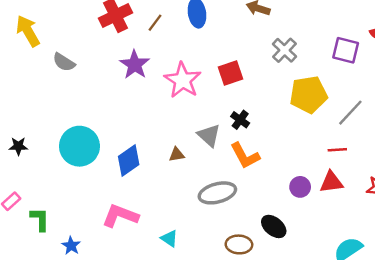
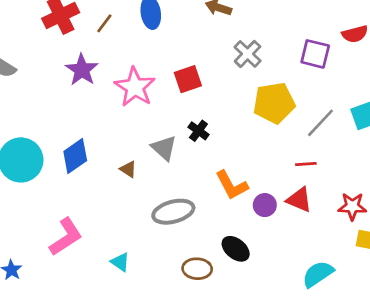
brown triangle: (177, 155) -> (128, 169), turned 42
orange L-shape: (245, 156) -> (232, 185), moved
blue diamond: (129, 161) -> (75, 156), moved
red triangle: (331, 182) -> (299, 200), turned 30
pink L-shape: (120, 216) -> (66, 237), turned 126

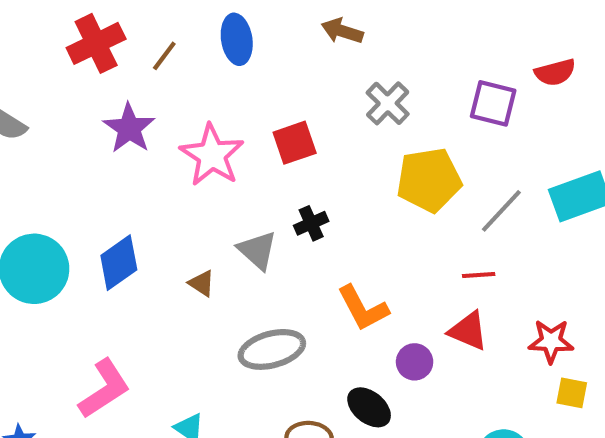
black cross: (198, 131) -> (311, 223), turned 30
purple circle: (265, 205) -> (415, 362), moved

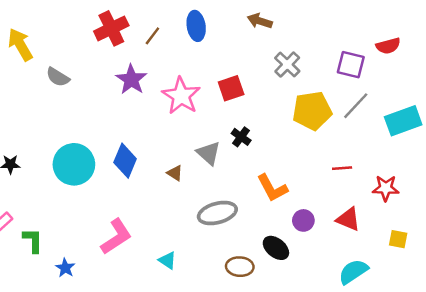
gray line: (501, 211) -> (356, 106), moved
black cross: (311, 223) -> (241, 137), turned -30
blue diamond: (119, 263) -> (125, 161), turned -32
red triangle: (468, 331) -> (348, 219), moved
red star: (551, 341) -> (386, 188), moved

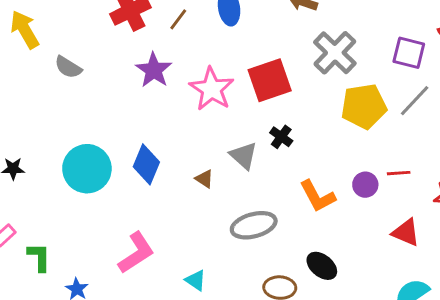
gray cross: (287, 65) -> (335, 53), size x1.4
red square: (231, 88) -> (270, 80), size x1.4
purple circle: (303, 220) -> (365, 185), moved

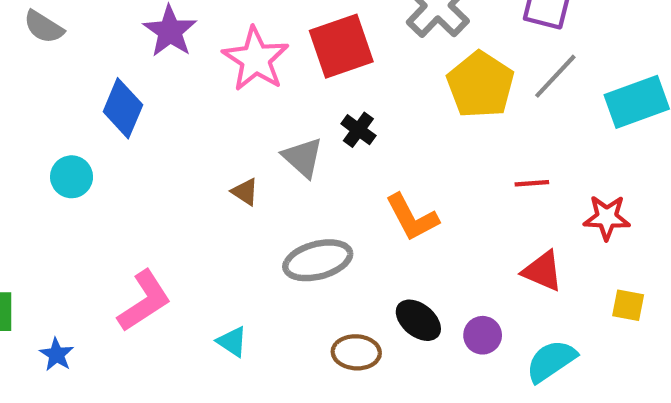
yellow pentagon: (364, 106) -> (480, 85), turned -30
blue diamond: (146, 164) -> (123, 108), moved
cyan circle: (87, 169) -> (72, 177), size x0.6
purple circle: (365, 185) -> (483, 335), moved

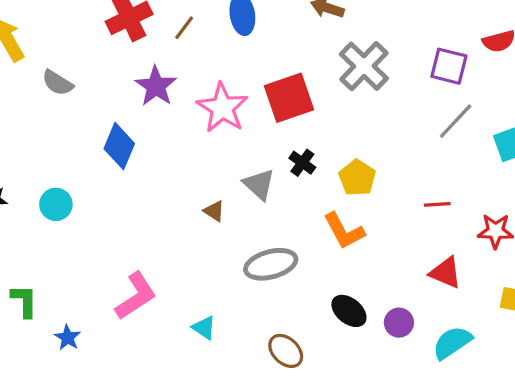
yellow pentagon: (480, 85) -> (357, 178), moved, size x0.7
cyan circle: (72, 177) -> (56, 204), moved
brown ellipse: (356, 352) -> (286, 351), moved, turned 40

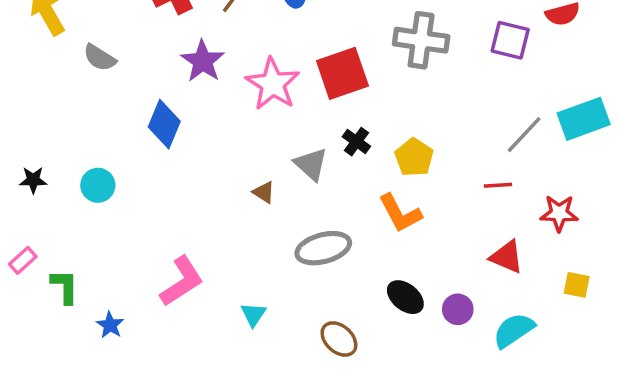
gray cross: (364, 66) -> (421, 40), turned -36
gray line: (456, 121) -> (524, 135), moved
cyan triangle: (204, 328) -> (253, 315), turned 30

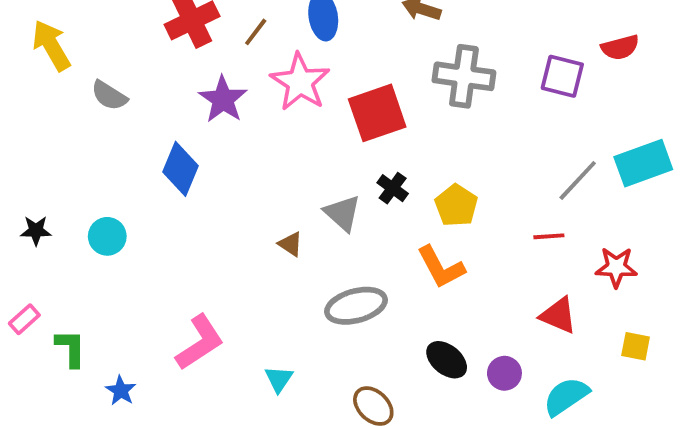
pink star: (273, 84) -> (300, 82), moved

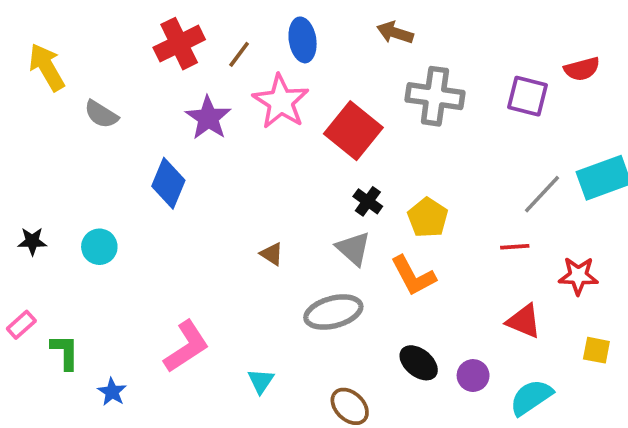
red square: (377, 113) -> (353, 131), turned -32
gray triangle: (342, 213) -> (353, 249), moved

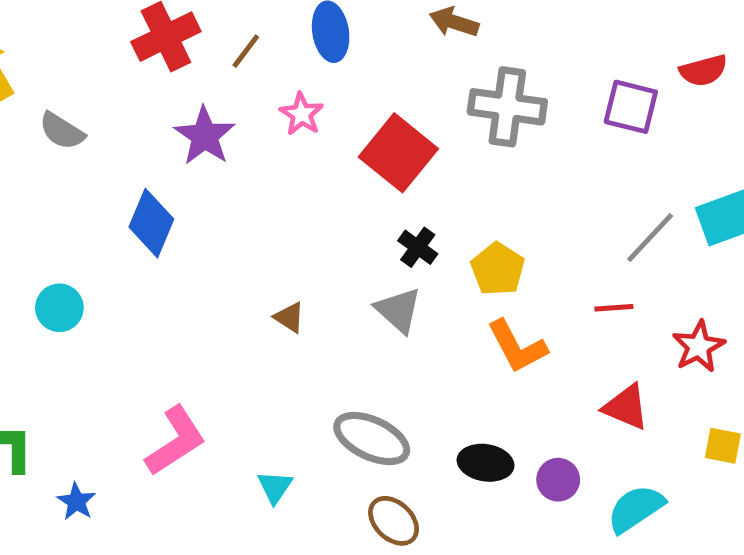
pink star: (281, 102) -> (302, 114), size x0.6
orange L-shape: (413, 276) -> (517, 347), moved
red star: (578, 276) -> (699, 347), turned -30
gray ellipse: (333, 312) -> (372, 439), moved, turned 40
black ellipse: (419, 363) -> (486, 463), turned -30

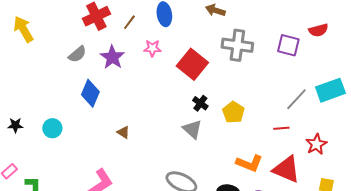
pink star: (302, 114) -> (152, 48), turned -30
gray semicircle: (62, 131) -> (77, 54), moved, turned -72
brown triangle: (289, 317) -> (123, 132), moved
orange L-shape: (517, 347) -> (249, 163), moved, turned -40
red triangle: (626, 407) -> (286, 169), size x1.4

